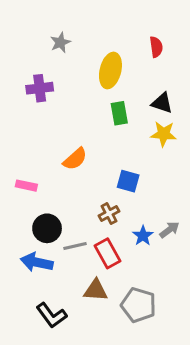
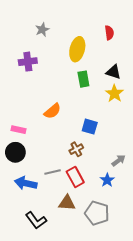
yellow star: (164, 134) -> (114, 94), turned 30
black circle: (47, 228) -> (15, 152), moved
blue star: (143, 236) -> (107, 180), moved

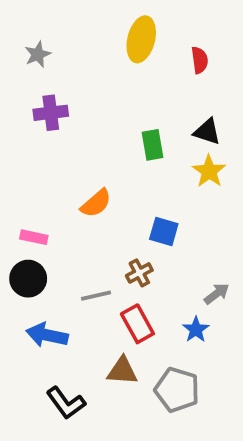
gray star: (42, 30) -> (38, 54), moved
yellow ellipse: (77, 49) -> (141, 39), moved
gray line: (53, 172) -> (96, 296), moved

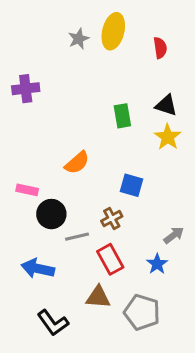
gray star: (38, 54) -> (79, 39), moved
purple cross: (51, 113) -> (26, 89), moved
black circle: (28, 279) -> (51, 214), moved

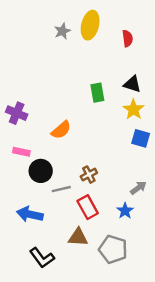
purple cross: (26, 89) -> (17, 113), moved, turned 30
blue square: (131, 185) -> (141, 138), moved

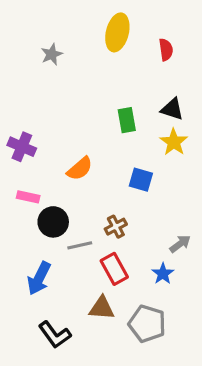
gray star: (62, 31) -> (52, 54), moved
blue square: (141, 138) -> (141, 180), moved
blue arrow: (30, 214) -> (39, 278), turned -75

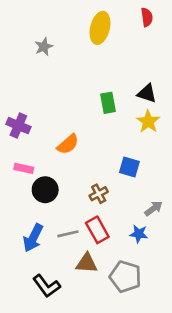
red semicircle: (166, 50) -> (147, 17), moved
blue square: (141, 180) -> (129, 167), moved
gray line: (80, 245) -> (68, 234), moved
blue star: (163, 274) -> (139, 234), turned -30

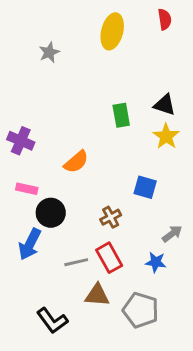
blue arrow: (33, 238) -> (30, 244), moved

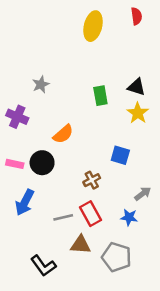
gray star: (49, 52) -> (41, 84), moved
pink rectangle: (27, 189) -> (15, 164), moved
black circle: (51, 213) -> (42, 163), moved

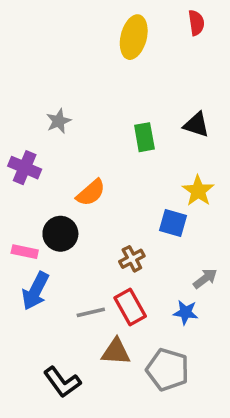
yellow star: (138, 113) -> (198, 191), moved
pink rectangle: (15, 164) -> (25, 252), moved

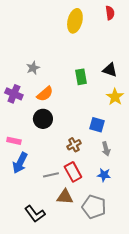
yellow star: (198, 191) -> (115, 97), moved
orange semicircle: (91, 193) -> (45, 94), moved
black circle: (60, 234) -> (43, 119), moved
gray arrow: (205, 278) -> (106, 149), moved, turned 112

